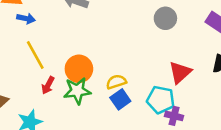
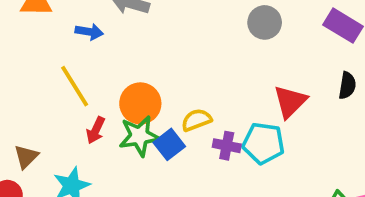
blue arrow: (26, 18) -> (89, 32), moved
blue square: (120, 99) -> (169, 144), moved
purple cross: (174, 116) -> (227, 146), moved

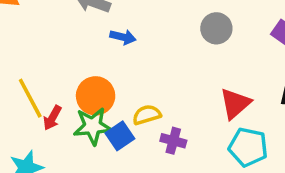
blue arrow: (89, 32) -> (123, 37), moved
yellow line: (75, 86) -> (30, 98), moved
cyan pentagon: (263, 143) -> (248, 147), moved

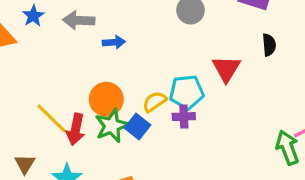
red arrow: (52, 118) -> (76, 129), size x1.4
cyan pentagon: (248, 147) -> (187, 92), moved

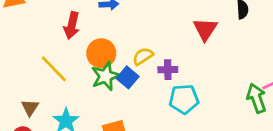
cyan pentagon: (187, 92) -> (184, 99), moved
red arrow: (76, 129) -> (72, 25), moved

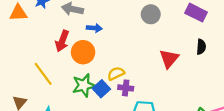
orange circle: (101, 53) -> (83, 52), moved
purple cross: (168, 70) -> (126, 88), moved

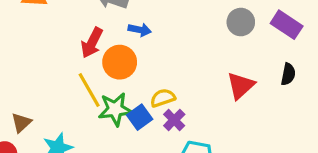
gray circle: (151, 14) -> (241, 22), moved
yellow line: (43, 74) -> (89, 90), moved
purple cross: (126, 88) -> (174, 120), turned 32

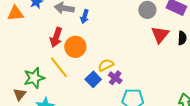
blue arrow: (140, 30) -> (85, 17), moved, turned 104
red triangle: (241, 86) -> (160, 35), moved
green star: (115, 109) -> (34, 78), moved

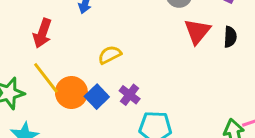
orange circle: (75, 47) -> (71, 92), moved
yellow semicircle: (106, 65) -> (110, 55), moved

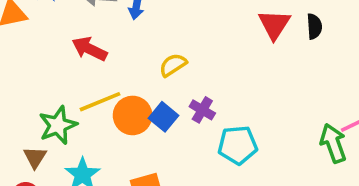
red arrow: (42, 33) -> (89, 49), turned 104
yellow line: (46, 78) -> (100, 102), turned -68

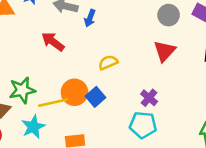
red triangle: (274, 24) -> (165, 51), moved
yellow line: (100, 102) -> (53, 103), moved
purple cross: (202, 110) -> (149, 98), moved

